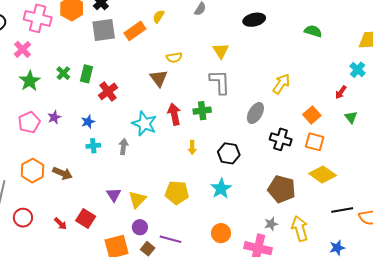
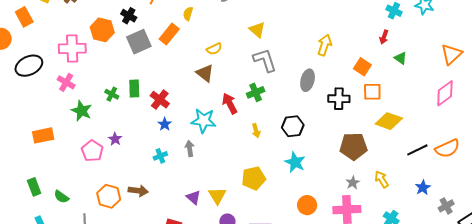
blue star: (88, 122) -> (165, 124), moved
yellow arrow: (300, 229) -> (382, 179), size x0.7

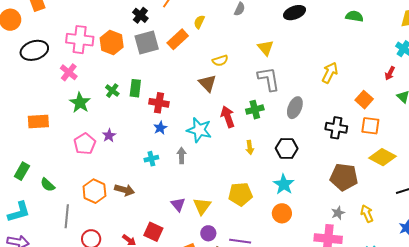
orange hexagon: (102, 30) -> (112, 43), moved
gray ellipse: (308, 80) -> (295, 108), moved
red cross: (160, 100) -> (159, 103), turned -36
green rectangle: (34, 187) -> (22, 171), turned 42
orange circle: (307, 205) -> (282, 213), moved

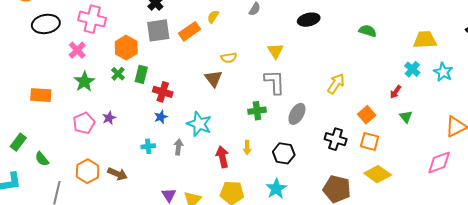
orange hexagon: (112, 43) -> (126, 48), moved
red arrow: (228, 117) -> (222, 157), moved

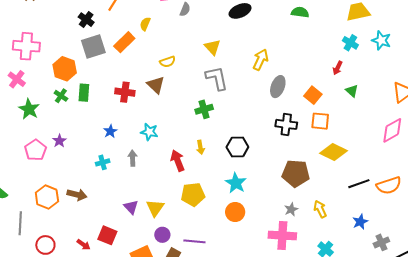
yellow arrow: (336, 84) -> (261, 60), moved
red cross: (163, 92) -> (125, 92), moved
gray ellipse: (297, 114) -> (278, 87), moved
cyan star: (199, 124) -> (149, 132), size x0.7

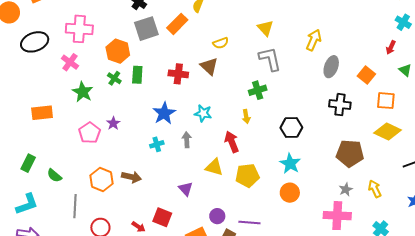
orange square: (320, 121) -> (386, 101), moved
blue star: (110, 131) -> (164, 113), size x1.6
yellow arrow: (200, 147) -> (246, 116), moved
yellow triangle: (155, 208) -> (214, 167), moved, turned -48

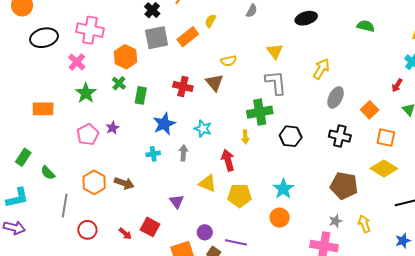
green rectangle: (137, 75) -> (141, 95), moved
green cross: (258, 90) -> (260, 112), size x1.4
black hexagon: (291, 128) -> (291, 136), moved

